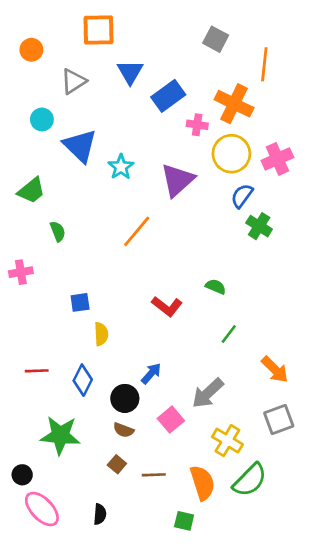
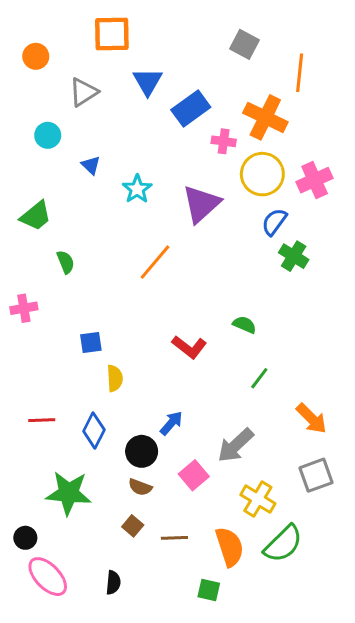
blue triangle: (80, 146) -> (91, 165), size x0.5

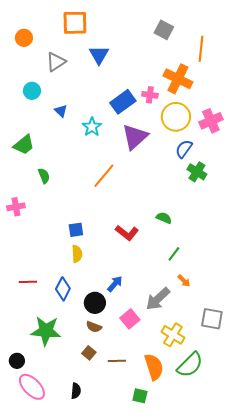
blue rectangle: (191, 109) -> (123, 102), moved
blue square: (91, 343) -> (76, 230), moved
orange arrow: (312, 419) -> (184, 281), moved, size x0.6
gray square: (316, 475) -> (212, 319), turned 30

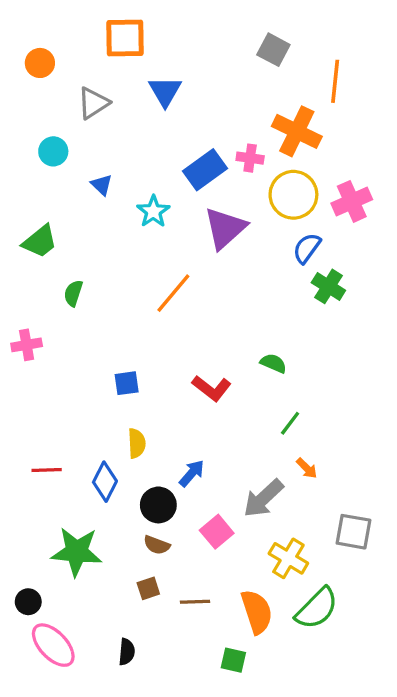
green semicircle: (44, 176) -> (73, 293), turned -140
yellow semicircle: (77, 254) -> (137, 443), moved
brown square: (89, 353) -> (148, 588), turned 32

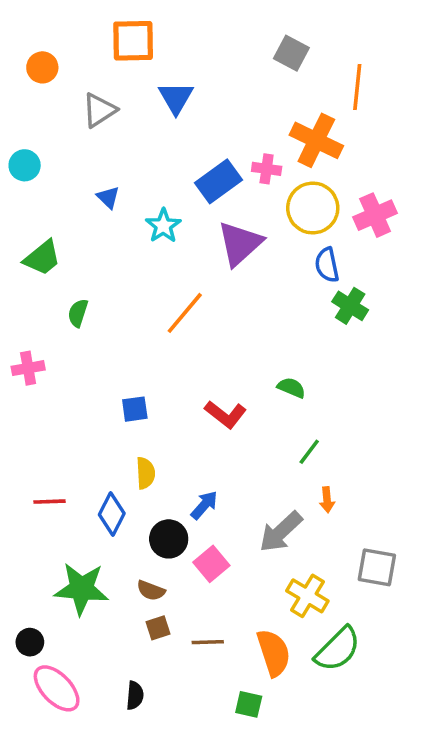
cyan circle: (53, 151) -> (25, 165), moved
blue semicircle: (307, 248) -> (327, 265), turned -48
orange arrow: (307, 468) -> (327, 500), turned 40
pink square: (217, 532) -> (211, 564), moved
brown semicircle: (157, 545) -> (151, 591), moved

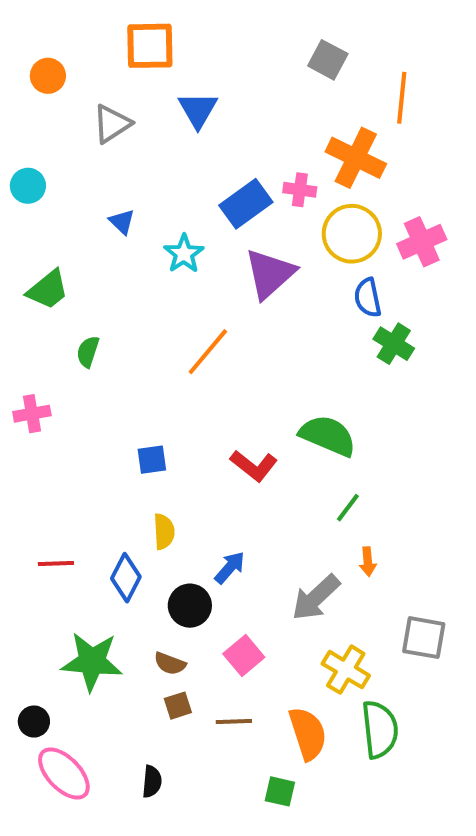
green semicircle: (291, 388) -> (328, 436), size x1.8
pink square: (211, 564) -> (244, 656), moved
green semicircle: (338, 649) -> (380, 729), turned -51

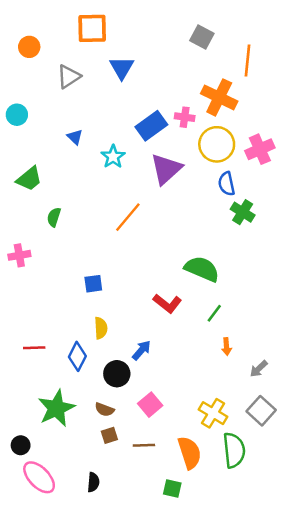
red L-shape: (254, 466) -> (167, 303), moved
gray arrow: (316, 598) -> (259, 369), moved, size x0.6
gray square: (424, 638) -> (261, 411), moved, turned 32
green star: (92, 662) -> (56, 408), turned -30

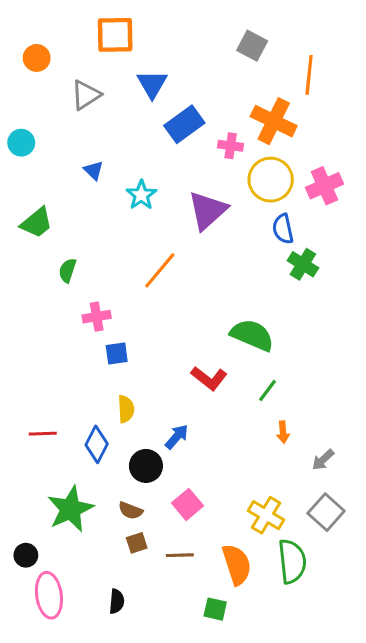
blue rectangle: (151, 126) -> (184, 124), moved
pink cross: (19, 255) -> (97, 317), moved
pink ellipse: (39, 477) -> (49, 595), turned 36

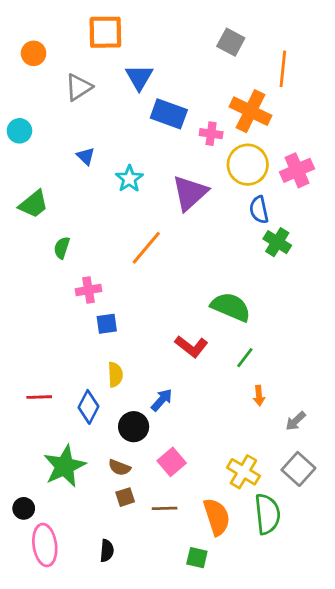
blue rectangle: (184, 124) -> (169, 114), turned 56

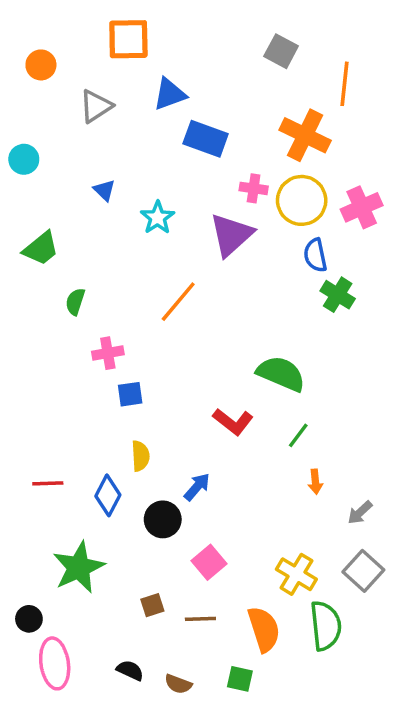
blue triangle: (139, 77) -> (170, 94), turned 40
pink cross: (211, 134) -> (254, 188), moved
brown semicircle: (119, 468) -> (178, 684), moved
black semicircle: (107, 551) -> (130, 670), turned -70

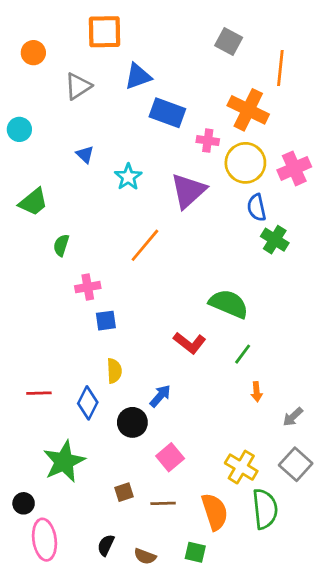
pink cross: (254, 188) -> (208, 141), moved
black semicircle: (130, 670) -> (106, 545), turned -90

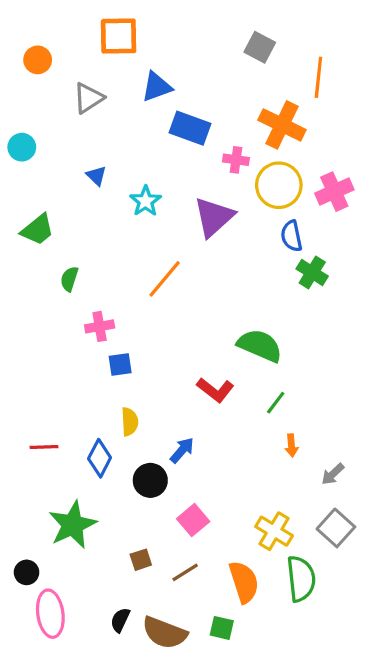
brown line: (163, 503) -> (185, 572), turned -30
brown semicircle: (145, 556) -> (165, 633), size x1.8

